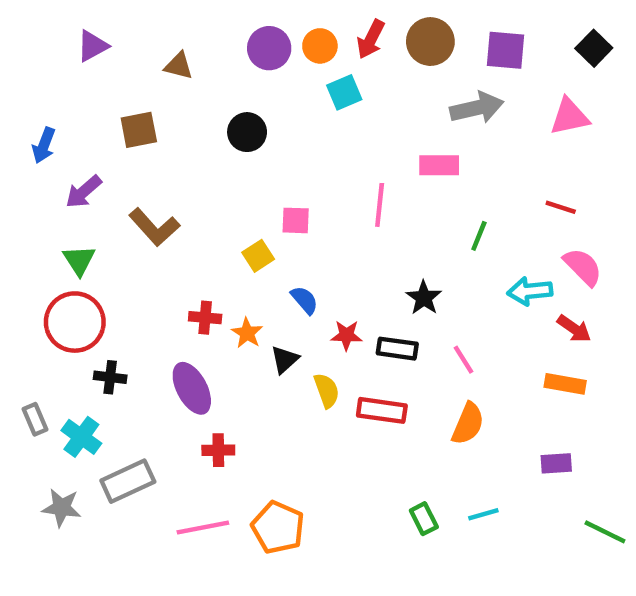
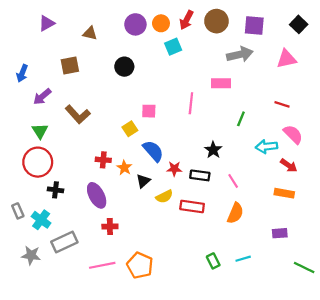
blue semicircle: (304, 300) -> (153, 151), size x1.5
yellow semicircle: (327, 391) -> (164, 197), turned 84

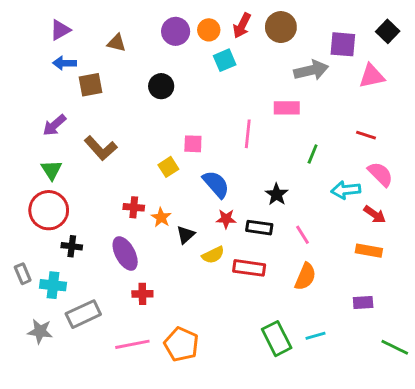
purple square: (254, 26) -> (343, 44), moved
blue arrow: (22, 73) -> (65, 63), moved, turned 70
blue semicircle: (153, 151) -> (216, 184), moved
cyan cross: (41, 220) -> (53, 285), turned -30
green rectangle: (213, 261) -> (277, 339), size x1.6

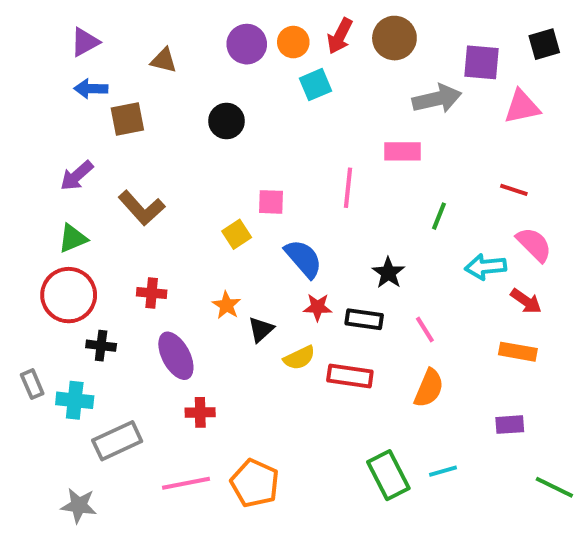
black square: (388, 31) -> (544, 44), turned 30
green triangle: (52, 170) -> (73, 238), turned 40
red cross: (134, 207) -> (152, 293), moved
gray star: (40, 331) -> (79, 506), moved

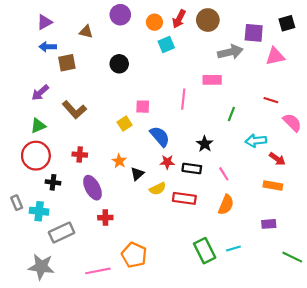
purple circle: (247, 44) -> (120, 15), moved
pink semicircle: (534, 244) -> (292, 123), moved
pink line: (186, 483) -> (98, 271), moved
gray star: (79, 506) -> (41, 267), size x1.4

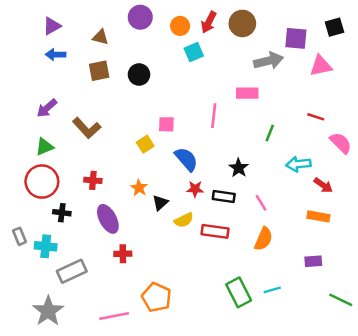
brown square: (67, 63) -> (99, 71), moved
gray star: (41, 267) -> (48, 311), turned 30

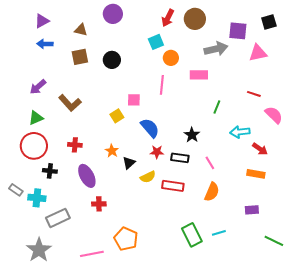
orange circle: (180, 26) -> (171, 58), moved
pink line: (214, 116) -> (162, 85), moved
gray rectangle: (19, 236) -> (16, 190), turned -32

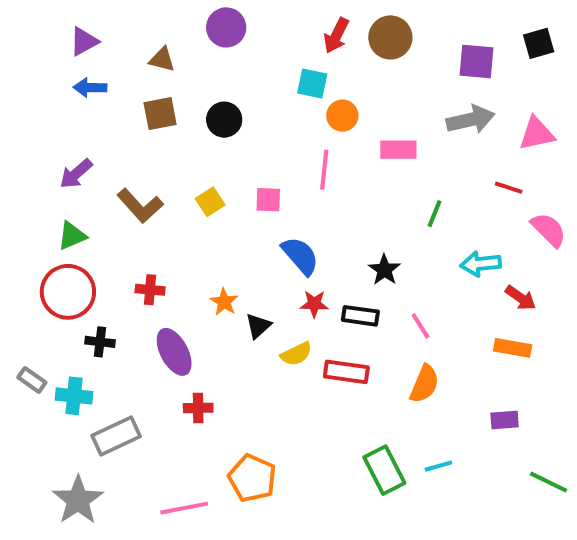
cyan square: (156, 42) -> (312, 84), turned 35
gray arrow: (216, 49) -> (471, 120), moved
pink triangle: (258, 53) -> (537, 134), moved
yellow square: (117, 116) -> (210, 202), moved

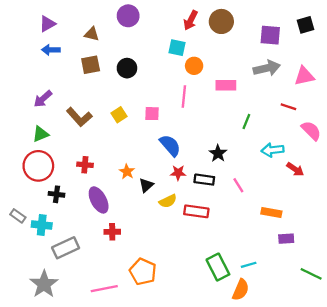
orange rectangle: (513, 348) -> (271, 212), moved
orange semicircle: (424, 384) -> (241, 290), moved

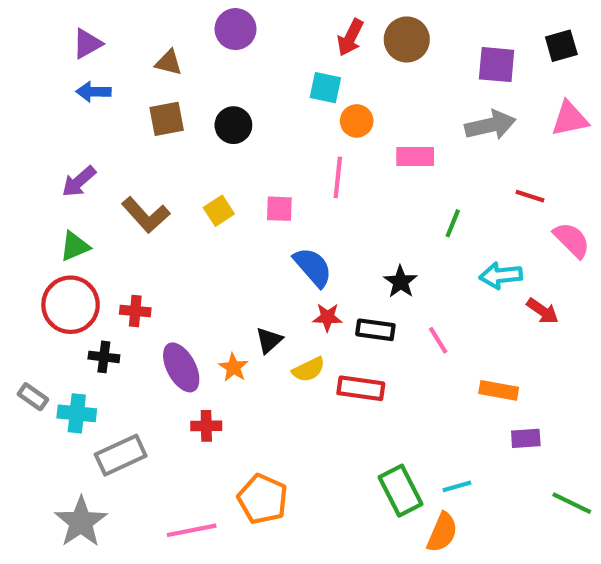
pink triangle: (304, 76) -> (570, 119), moved
red cross: (85, 165) -> (135, 311), moved
orange star: (127, 172) -> (233, 367), moved

